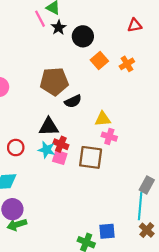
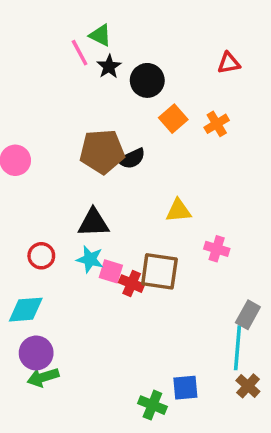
black semicircle: (73, 101) -> (132, 159), moved
pink cross: (109, 137) -> (217, 249), moved
red cross: (61, 144) -> (132, 284), moved

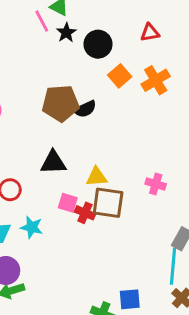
red triangle: (229, 63) -> (150, 33), moved
orange cross: (217, 124) -> (156, 80), size x1.4
yellow triangle: (178, 211) -> (97, 177), moved
cyan star: (90, 259) -> (32, 227), moved

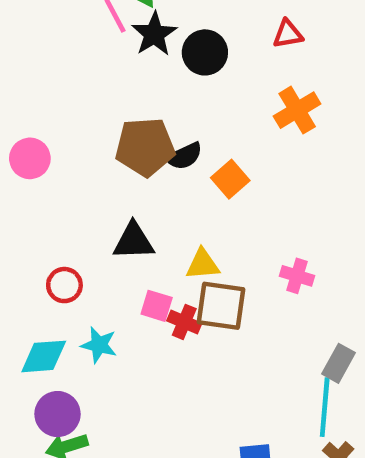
black star: (66, 33) -> (154, 34), size x1.4
orange square: (120, 76) -> (230, 179), moved

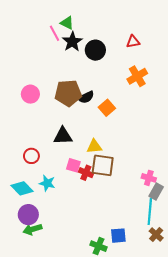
pink circle: (30, 158) -> (30, 94), moved
pink cross: (297, 276) -> (149, 178), moved
cyan diamond: (44, 356) -> (22, 188), turned 50

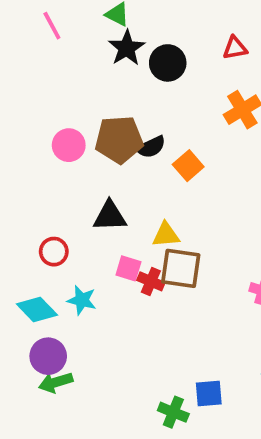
pink line: (54, 33) -> (52, 26), moved
pink circle: (30, 94) -> (69, 145), moved

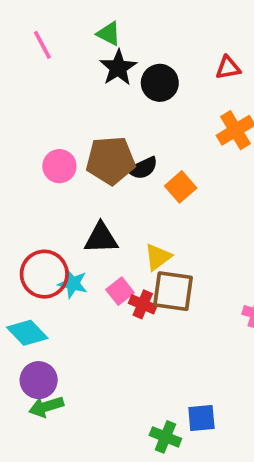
yellow triangle: (166, 235) -> (158, 257), turned -32
red circle: (54, 252) -> (44, 274), size x1.6
pink square: (128, 268) -> (120, 291), turned 35
cyan star: (82, 300) -> (73, 284), moved

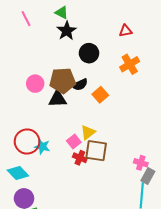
black circle: (160, 83) -> (89, 53), moved
black triangle: (101, 238) -> (58, 99), moved
pink square: (120, 291) -> (74, 142), moved

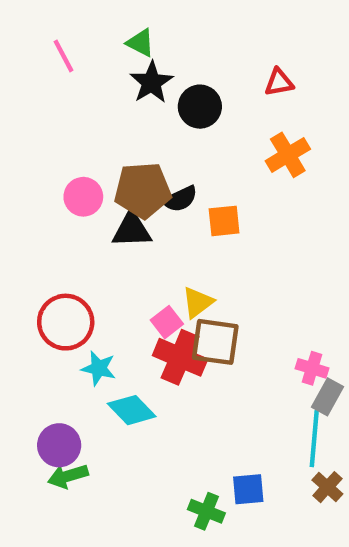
black circle: (89, 53) -> (200, 107), moved
orange square: (100, 95) -> (224, 221), turned 35
cyan star: (42, 147) -> (99, 368), moved
red cross: (80, 158) -> (180, 357), size x1.6
cyan diamond: (18, 173) -> (132, 410), moved

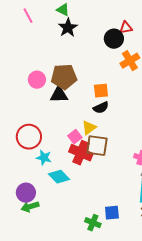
black circle: (200, 107) -> (114, 39), moved
black semicircle: (180, 199) -> (101, 108), moved

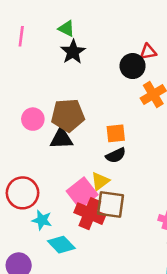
pink line: (28, 16) -> (21, 36), turned 35
pink square: (75, 137) -> (82, 193), size x1.6

